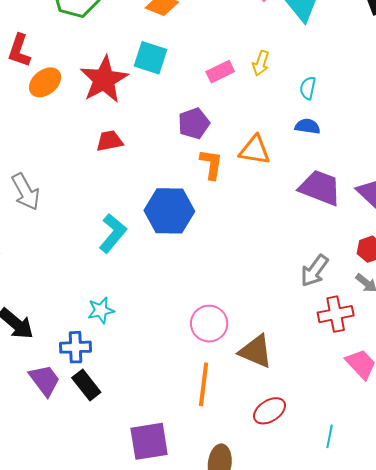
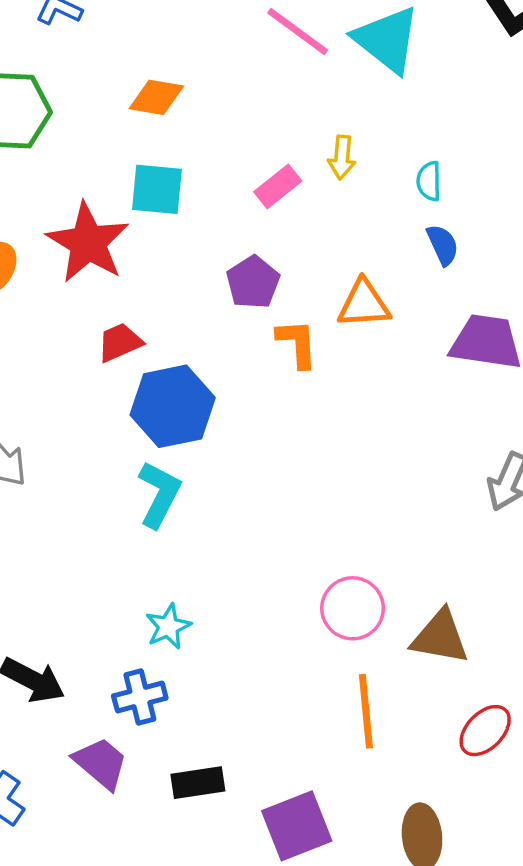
blue semicircle: (307, 126) -> (443, 245), turned 70
blue hexagon: (169, 211) -> (173, 406), moved
black rectangle: (86, 385) -> (198, 783), moved, turned -48

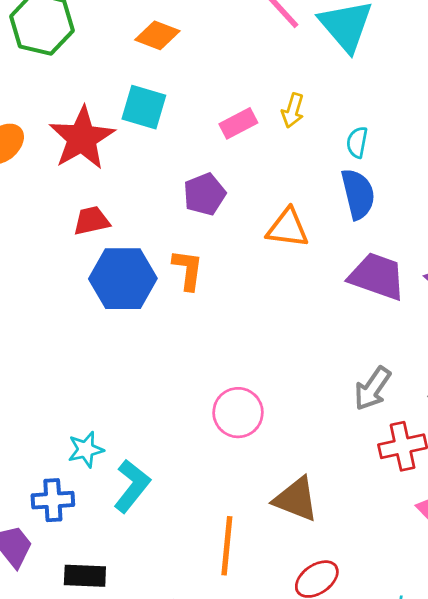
blue semicircle: (443, 245) -> (358, 194), size x1.5
orange L-shape: (297, 343) -> (188, 270), moved
cyan L-shape: (159, 494) -> (132, 486), moved
pink circle: (353, 608) -> (238, 413), moved

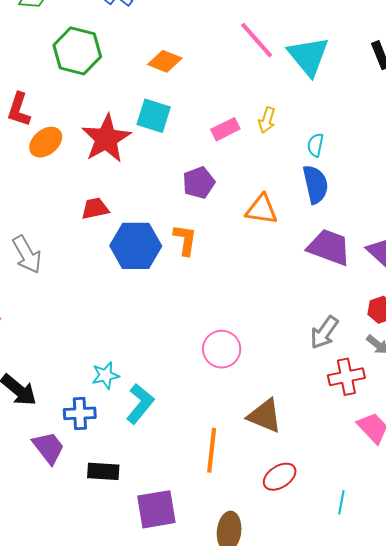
red trapezoid: (91, 221) -> (95, 208), moved

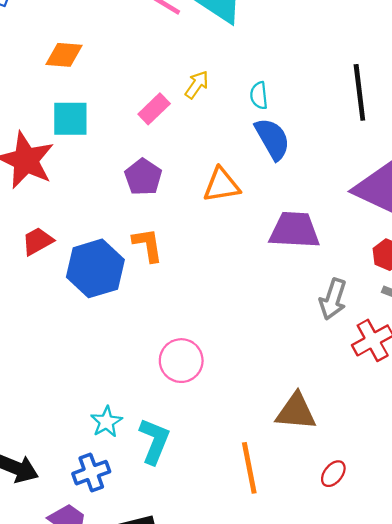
yellow arrow: (267, 120) -> (197, 85), turned -145
purple trapezoid: (329, 247) -> (294, 230), moved
pink circle: (222, 349) -> (181, 361), moved
red ellipse: (280, 477) -> (333, 474), size x0.7

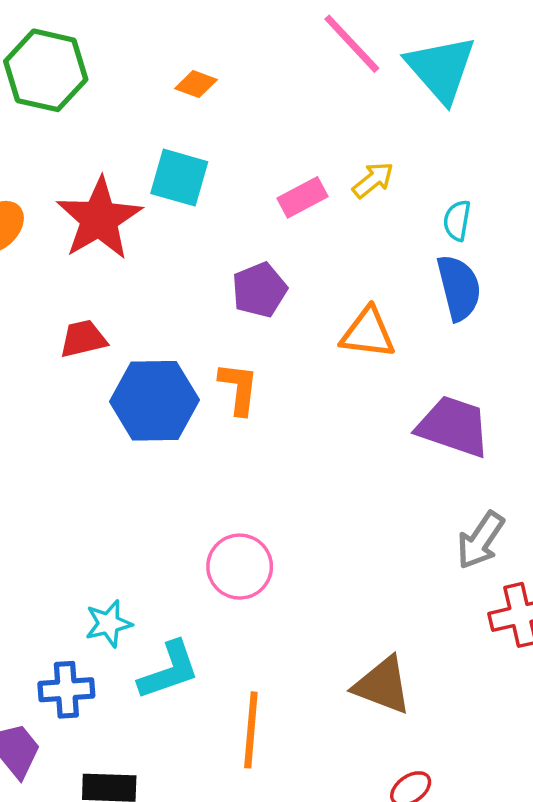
orange diamond: (64, 55) -> (196, 84), size x0.7
cyan L-shape: (154, 441) -> (169, 670), turned 33
orange line: (249, 468) -> (251, 730), moved

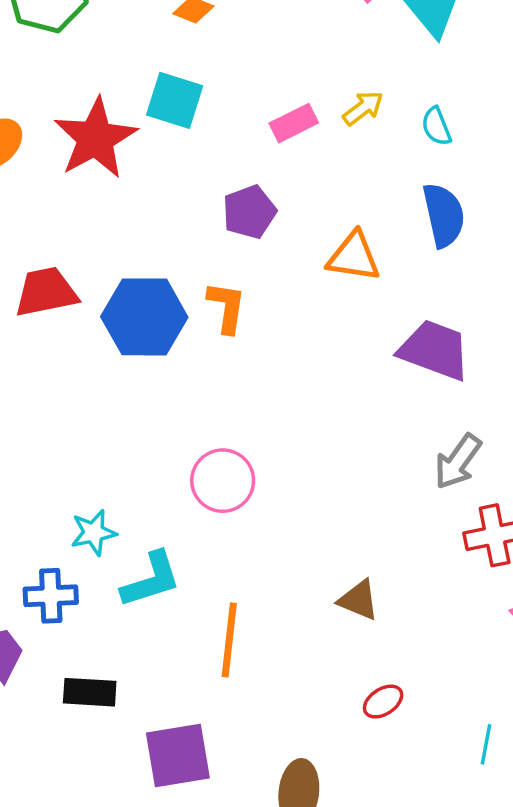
cyan semicircle: (457, 220) -> (436, 126), moved, turned -33
red trapezoid: (83, 339) -> (46, 292), moved, size x1.4
brown triangle: (383, 685) -> (359, 600), size x0.7

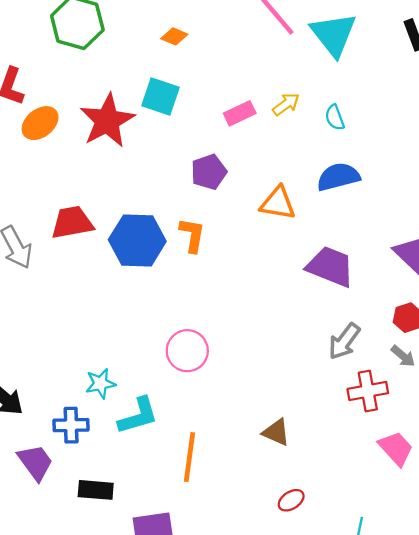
blue semicircle: (444, 215) -> (338, 177), turned -93

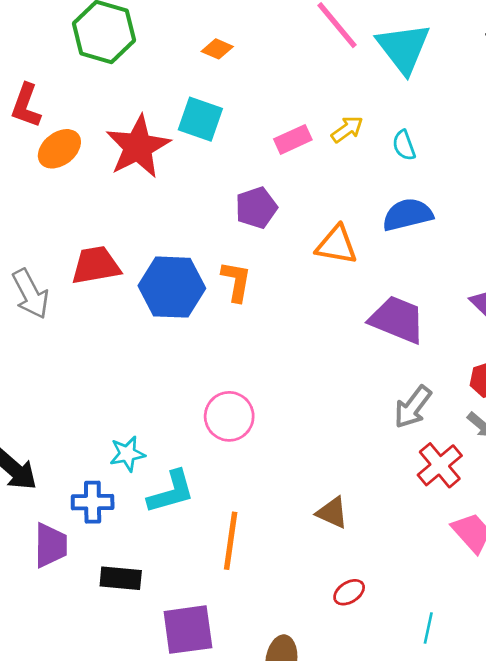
red cross: (368, 391) -> (440, 465), turned -30
purple trapezoid: (35, 462) -> (50, 545), turned 36

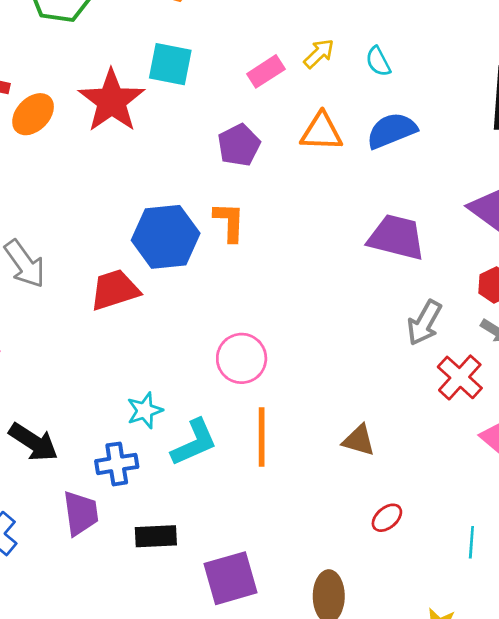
orange triangle: (337, 245) -> (321, 132), moved
red trapezoid: (96, 265) -> (115, 290), moved
orange line: (231, 541) -> (262, 437), moved

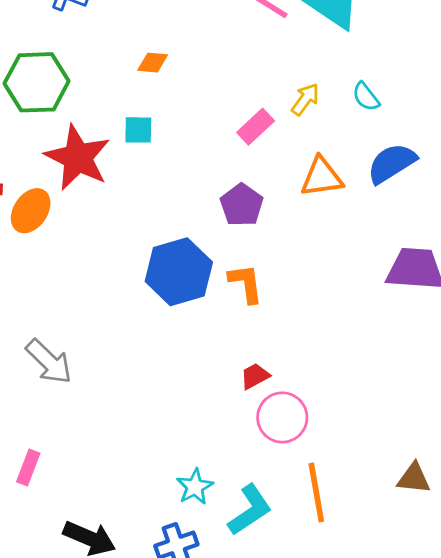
cyan square: (170, 64) -> (138, 130), moved, size x0.7
red star: (112, 101) -> (78, 158), moved
blue hexagon: (166, 237) -> (179, 272), moved
red trapezoid: (115, 290) -> (255, 376), moved, size x0.6

